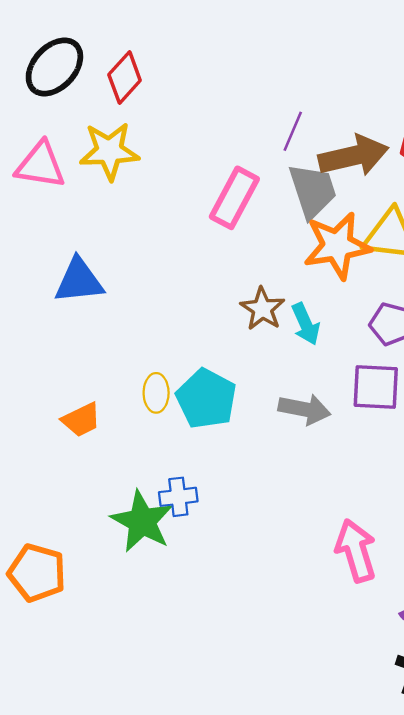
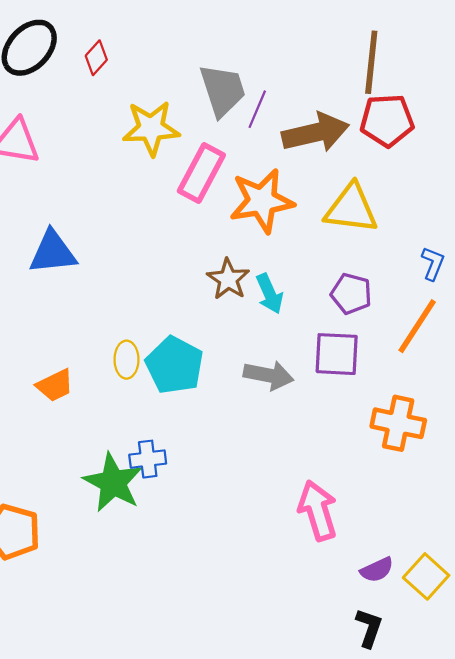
red diamond: (125, 77) -> (96, 58), size x0.7
yellow star: (109, 151) -> (151, 128), moved
gray trapezoid: (313, 191) -> (223, 90), moved
orange star: (337, 246) -> (262, 201), moved

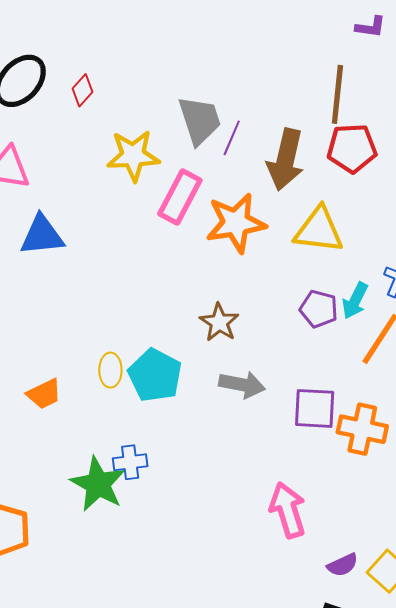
brown arrow: (315, 133) -> (286, 160), turned 116
blue triangle: (53, 252) -> (42, 235), moved
brown star: (228, 279) -> (219, 322), moved
cyan arrow: (270, 294) -> (355, 301), moved, turned 51
purple square: (337, 354) -> (315, 408), moved

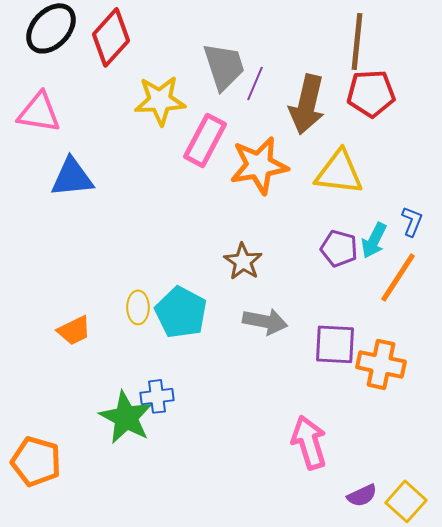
red diamond: (82, 90) -> (111, 37), size x1.8

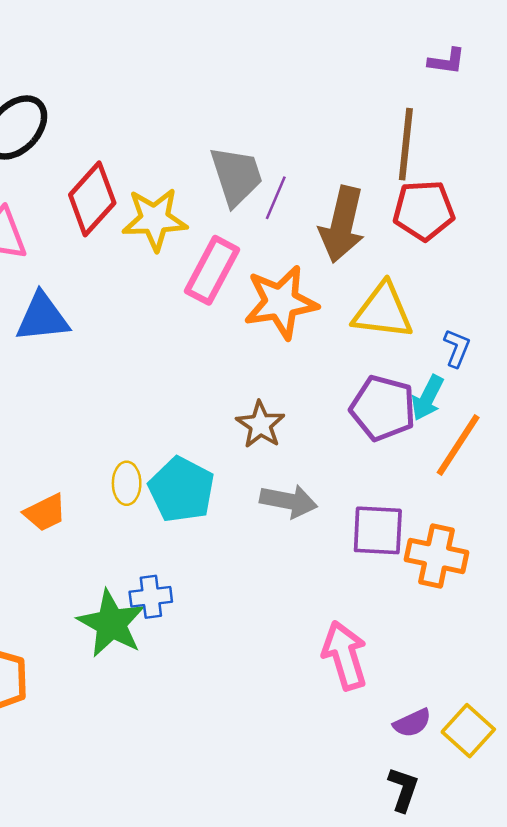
red diamond: (111, 37) -> (92, 199), moved
blue L-shape: (412, 221) -> (457, 348), moved
purple pentagon: (339, 248) -> (383, 408), size x1.4

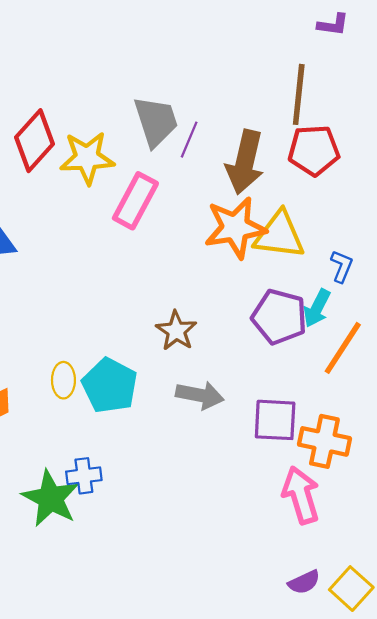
orange star: (281, 302) -> (235, 228), moved
pink arrow: (345, 655) -> (301, 495), moved

